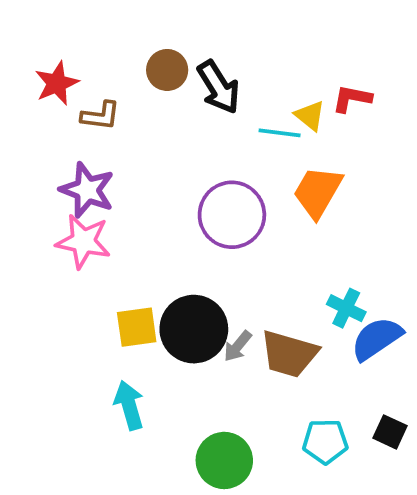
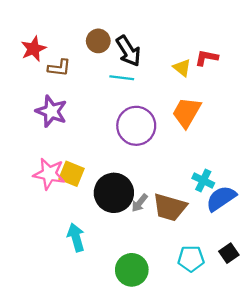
cyan line: (280, 133) -> (122, 78), moved
pink star: (83, 241) -> (49, 174), moved
yellow square: (137, 327) -> (71, 174), moved, turned 30
black square: (390, 432) -> (229, 253), turned 30

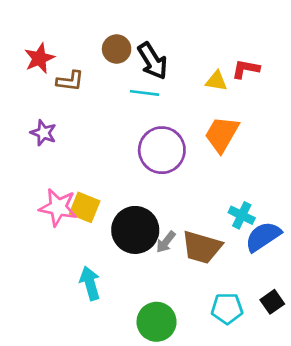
yellow triangle: (182, 68) -> (216, 81), turned -30
purple star: (51, 111) -> (43, 133), moved, size x0.7

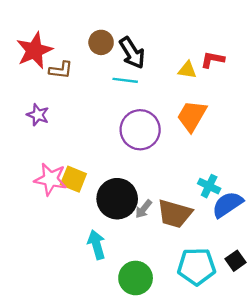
red star: (39, 58) -> (34, 50), size x1.4
cyan arrow: (90, 283) -> (96, 245), moved
cyan pentagon: (227, 308) -> (196, 266), size x1.4

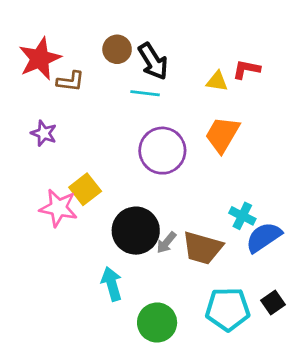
yellow square: (73, 179) -> (85, 189), moved, turned 30

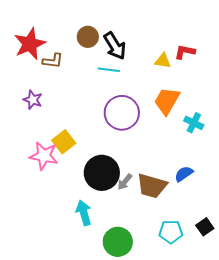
cyan cross: (242, 216) -> (194, 123), moved
blue semicircle: (264, 237) -> (184, 174), moved, size x0.7
cyan pentagon: (228, 309) -> (171, 232), size x0.7

